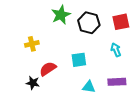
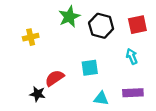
yellow cross: (32, 44) -> (31, 37), moved

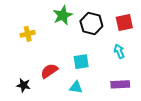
black star: (37, 94) -> (24, 85), moved
cyan triangle: (101, 98) -> (76, 87), moved

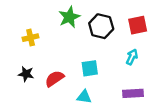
cyan arrow: (119, 51) -> (132, 57), turned 48
black star: (24, 85) -> (26, 74), moved

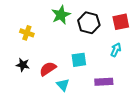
yellow cross: (31, 38) -> (27, 33), turned 32
purple rectangle: (133, 93) -> (104, 82), moved
cyan triangle: (84, 97) -> (63, 85), moved, turned 40

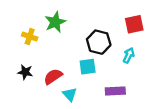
green star: (61, 15) -> (55, 22), moved
black hexagon: (89, 23) -> (99, 42), moved

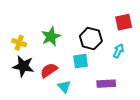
green star: (55, 22) -> (51, 36), moved
yellow cross: (30, 36) -> (19, 43), moved
black star: (25, 72) -> (23, 66), size x1.5

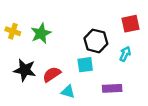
green star: (51, 36) -> (41, 33), moved
yellow cross: (19, 43) -> (13, 31), moved
cyan triangle: (64, 87) -> (68, 92), turned -32

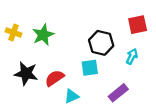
purple rectangle: (112, 88) -> (118, 93), turned -36
cyan triangle: (68, 92) -> (72, 96), turned -40

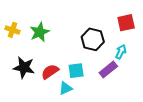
cyan square: (90, 68) -> (76, 71), moved
purple rectangle: (118, 93) -> (108, 70), moved

